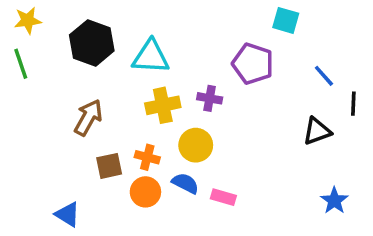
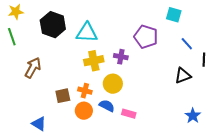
cyan square: (286, 20) -> (174, 15), moved
brown arrow: (88, 117) -> (33, 68), moved

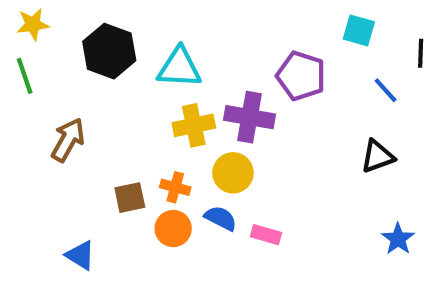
purple cross: (121, 57) -> (249, 117), size x1.6
black line: (204, 60) -> (421, 53), moved

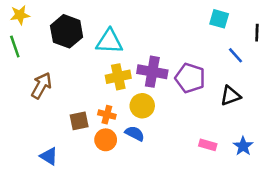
purple pentagon: (301, 76) -> (190, 78), moved
pink rectangle: (266, 235) -> (208, 145), moved

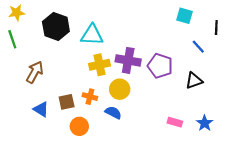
orange circle: (106, 140) -> (79, 126), moved
blue triangle: (49, 156) -> (41, 109), moved

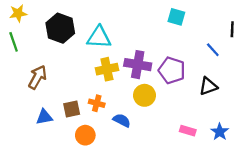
cyan square: (184, 16) -> (176, 17), moved
yellow circle: (120, 89) -> (144, 95), moved
blue triangle: (41, 109) -> (44, 117), turned -42

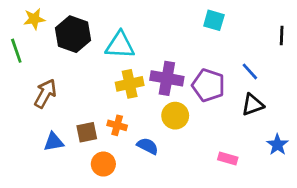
yellow star: (18, 13) -> (34, 19), moved
blue line: (213, 50) -> (250, 71), moved
blue star: (220, 132) -> (277, 145), moved

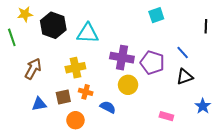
cyan square: (214, 20) -> (156, 15), turned -35
yellow cross: (130, 84) -> (75, 68), moved

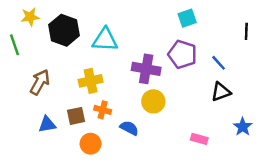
purple pentagon: (152, 63) -> (182, 54), moved

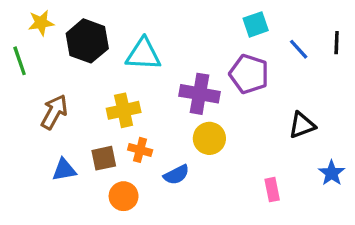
blue line: (219, 63) -> (299, 49), moved
blue semicircle: (129, 128) -> (176, 175), turned 126
pink rectangle: (199, 139) -> (272, 190), turned 63

